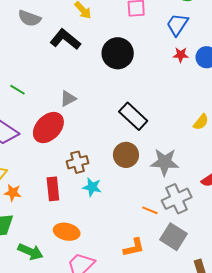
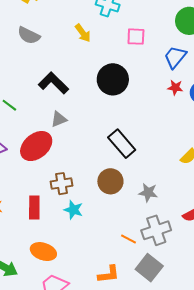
black L-shape: (65, 39) -> (53, 83), moved
gray star: (165, 162) -> (148, 193), size x0.7

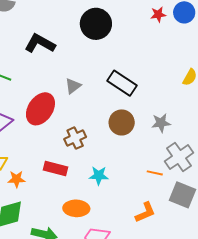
gray triangle: (59, 119) -> (73, 86), moved
red rectangle: (34, 208) -> (56, 169), turned -60
cyan star: (73, 210) -> (99, 176), moved

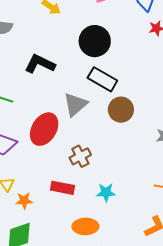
black rectangle: (122, 83) -> (102, 79), moved
gray triangle: (73, 86) -> (75, 104), size x1.5
brown circle: (122, 122) -> (121, 110), moved

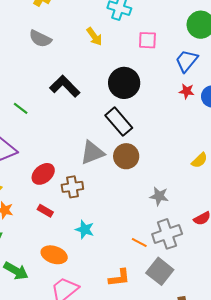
gray triangle: (75, 104) -> (92, 153), moved
red ellipse: (44, 129) -> (43, 174), moved, size x0.7
red rectangle: (62, 188) -> (45, 211), size x0.7

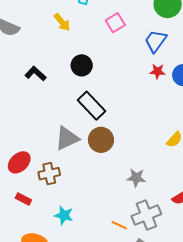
pink square: (147, 40) -> (115, 23), turned -30
black circle: (124, 83) -> (82, 65), moved, size x0.7
black L-shape: (65, 86) -> (36, 74), size x0.7

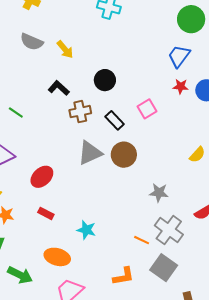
yellow arrow: (62, 22) -> (65, 50), moved
pink square: (115, 23) -> (147, 109), moved
black rectangle: (92, 106) -> (115, 120), size x0.7
brown cross: (49, 174) -> (80, 112), moved
gray cross: (146, 215) -> (169, 230), turned -32

